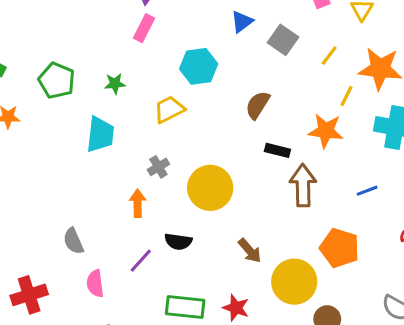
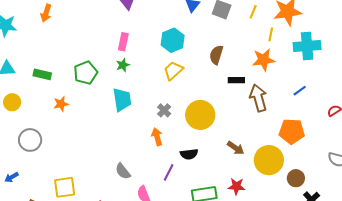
pink rectangle: (144, 28) -> (123, 42), moved
green pentagon: (57, 80) -> (86, 73), turned -30
yellow trapezoid: (169, 109) -> (173, 71), moved

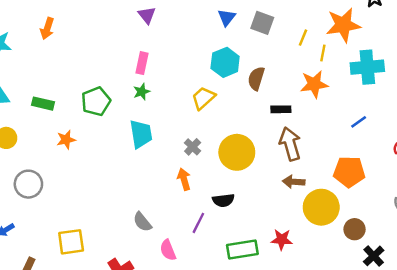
yellow line: (253, 12) -> (303, 38), moved
cyan hexagon: (173, 40) -> (225, 62), moved
brown arrow: (258, 98) -> (290, 144), moved
brown arrow: (236, 148) -> (294, 182), moved, turned 150

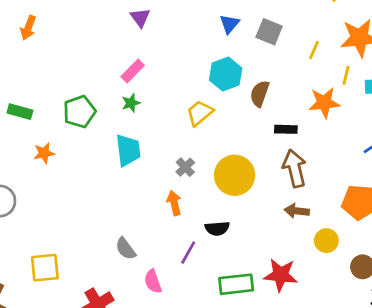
yellow line: (323, 53) -> (346, 75), moved
pink rectangle: (142, 63) -> (133, 71), turned 30
yellow circle: (321, 207) -> (326, 241), size x0.6
red star: (282, 240) -> (281, 275), size x1.4

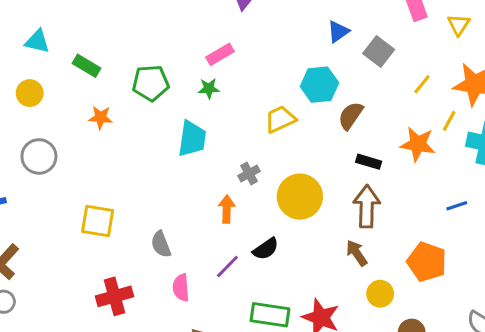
brown arrow: (297, 211) -> (357, 253), turned 35
black semicircle: (217, 228) -> (266, 249), turned -45
yellow square: (45, 268) -> (98, 221), moved

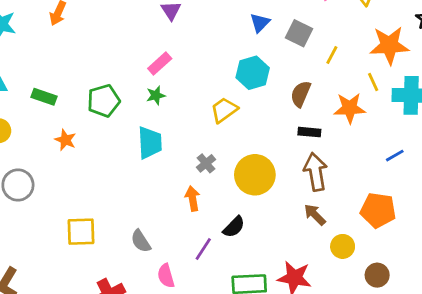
yellow line: (422, 84) -> (332, 55), moved
brown semicircle: (351, 116) -> (301, 94), moved
orange star: (101, 117) -> (65, 140), turned 30
yellow line: (449, 121) -> (373, 82), turned -42

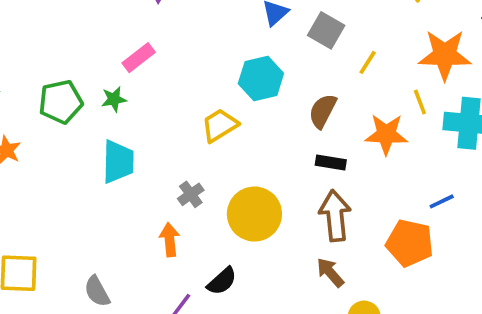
green star: (156, 95) -> (114, 99), moved
orange pentagon: (378, 210) -> (410, 243), moved

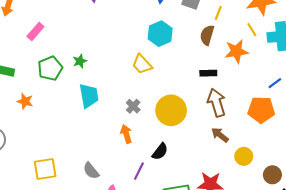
pink rectangle: (139, 58) -> (35, 32), moved
brown semicircle: (323, 111) -> (207, 35), moved
yellow trapezoid: (220, 125) -> (142, 64), turned -90

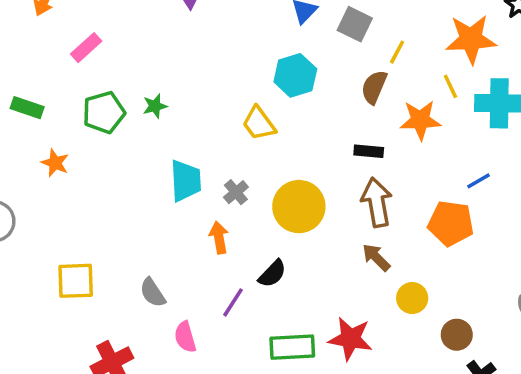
cyan trapezoid: (89, 96) -> (186, 181), moved

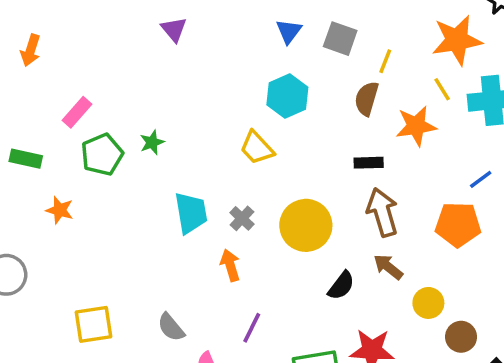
pink rectangle: (86, 48) -> (77, 112), moved
black semicircle: (272, 274) -> (341, 286), moved
brown circle: (457, 335) -> (461, 337), moved

